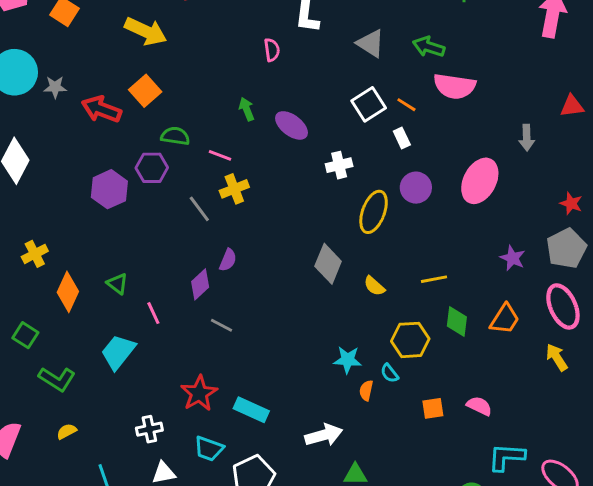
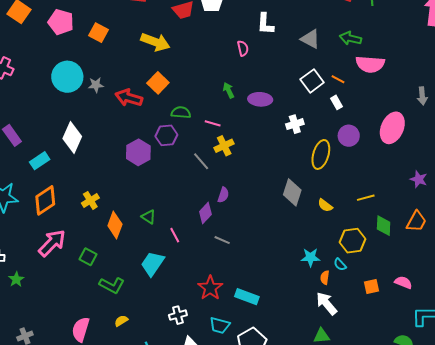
purple ellipse: (292, 125) -> (260, 99), turned -30
white arrow: (324, 435) -> (326, 303), moved, turned -110

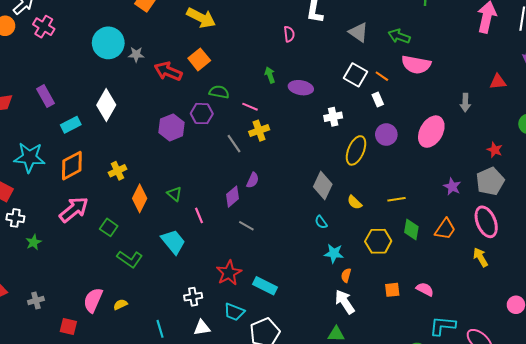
white square: (312, 81) -> (355, 75), turned -30
cyan trapezoid: (153, 264) -> (173, 242), turned 100
cyan semicircle: (340, 264) -> (321, 222), moved
yellow semicircle: (121, 321) -> (120, 304), moved

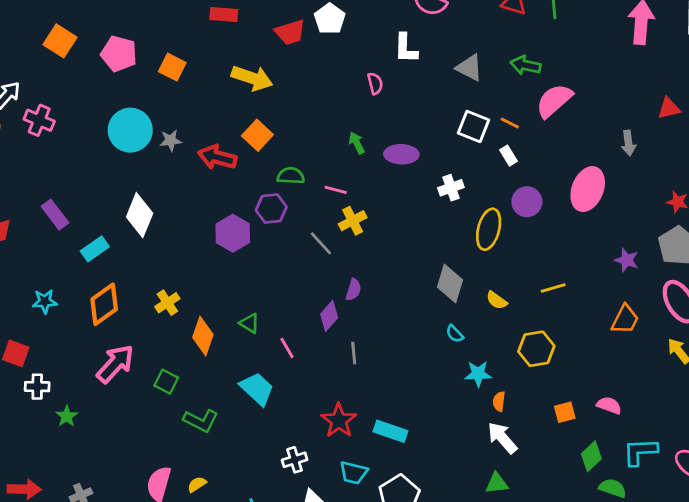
pink semicircle: (416, 65) -> (554, 101), turned 136
cyan star: (29, 157) -> (45, 301), size x0.6
gray line: (246, 226) -> (354, 353), turned 63
green diamond: (411, 230) -> (591, 456), moved, turned 45

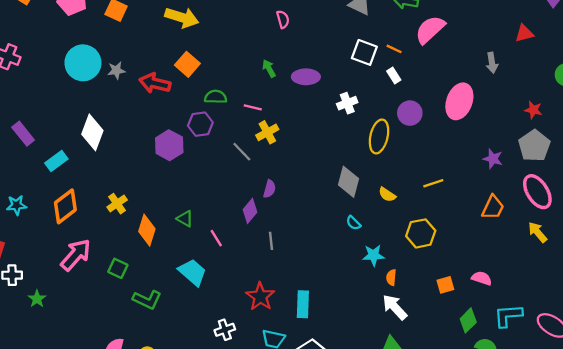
cyan rectangle: (390, 431) -> (303, 304), turned 75

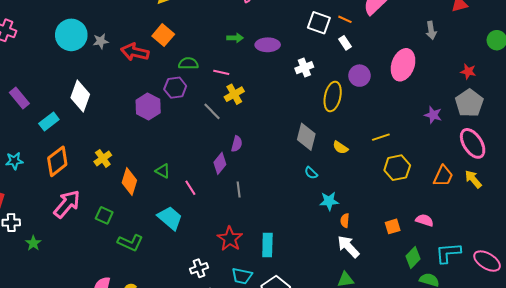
green arrow: (269, 68) -> (235, 38), turned 119
orange trapezoid: (493, 207) -> (443, 176), moved
yellow hexagon: (421, 233) -> (397, 168), moved

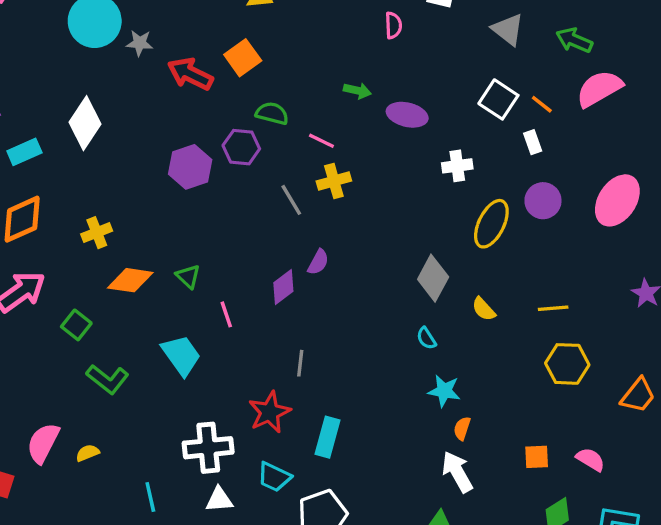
orange diamond: (129, 181) -> (130, 280), turned 68
gray line: (239, 190) -> (300, 363), moved
white cross: (199, 268) -> (208, 448), size x1.6

